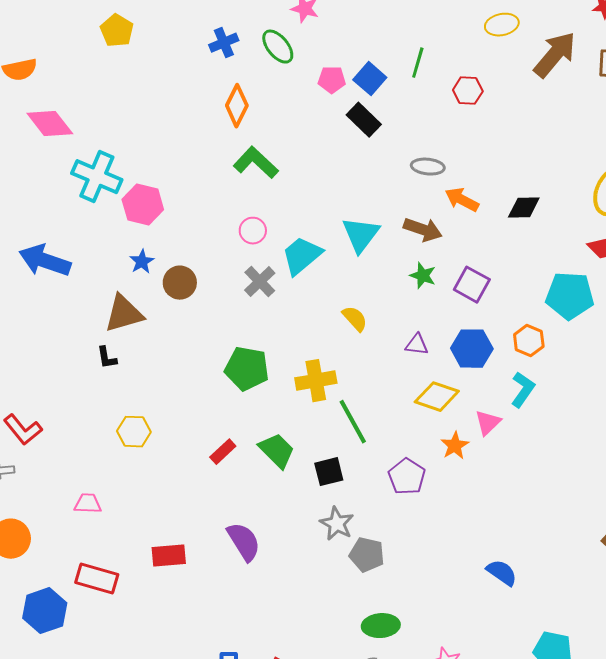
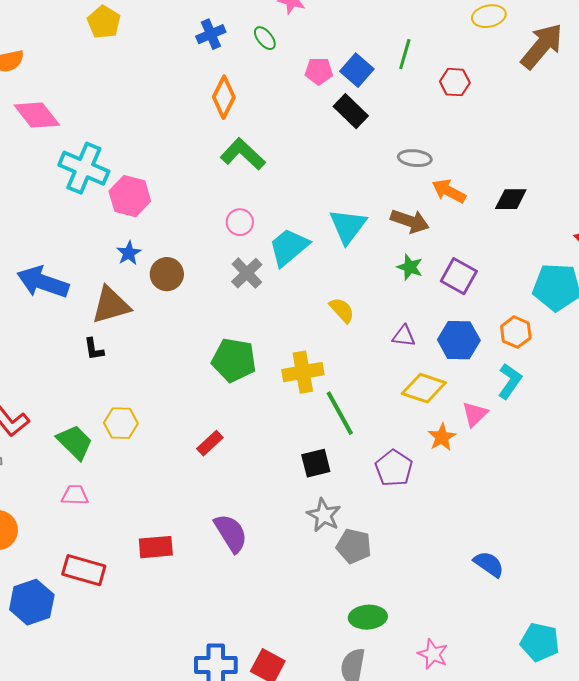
green ellipse: (278, 47) -> (265, 38), size x0.7
blue arrow: (45, 261) -> (43, 282), moved
green trapezoid: (277, 451) -> (75, 442), moved

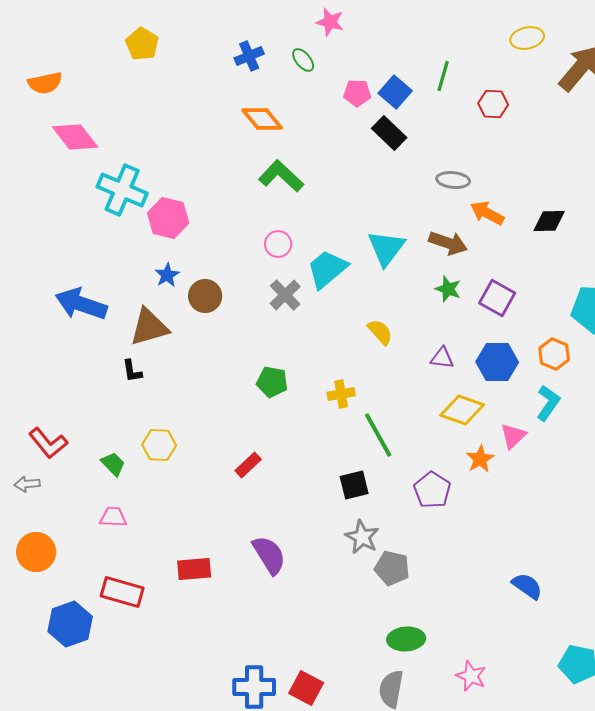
orange diamond: (224, 97) -> (262, 119), turned -66
green pentagon: (234, 360) -> (272, 382), size x0.7
yellow cross: (303, 372) -> (341, 394), size x0.7
green trapezoid: (75, 442) -> (113, 464), size x0.7

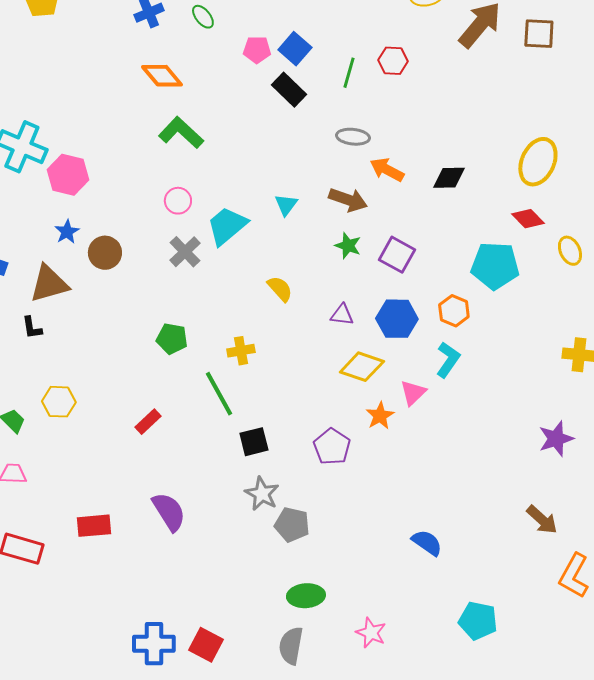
green line: (443, 76) -> (349, 73), moved
cyan triangle: (386, 248) -> (286, 205), size x0.6
green line: (378, 435) -> (219, 394), moved

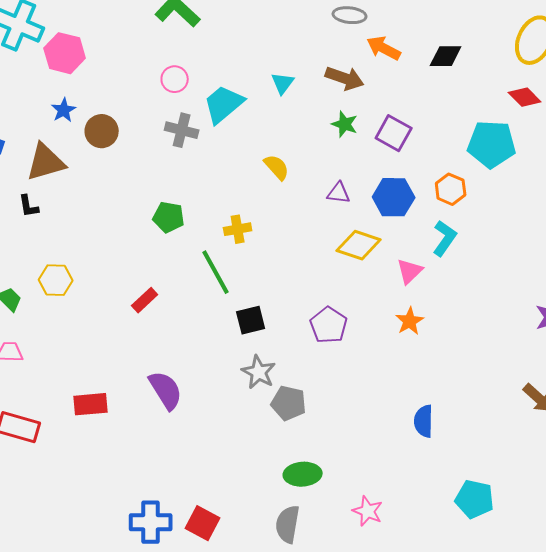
gray cross: (185, 252) -> (182, 130), turned -32
orange star: (380, 416) -> (410, 321), moved
blue semicircle: (427, 543) -> (424, 421), turned -124

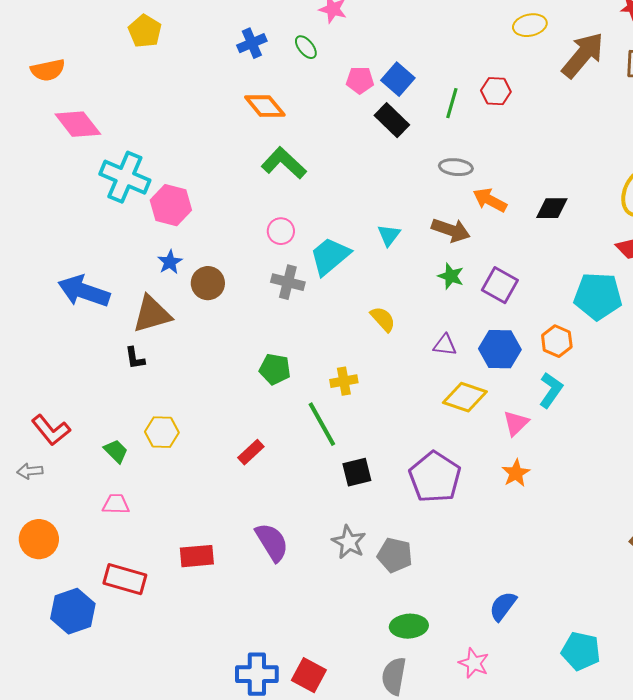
purple pentagon: (329, 325) -> (435, 477), size x1.4
gray star: (259, 372) -> (349, 542), moved
blue semicircle: (424, 421) -> (503, 606), moved, turned 36

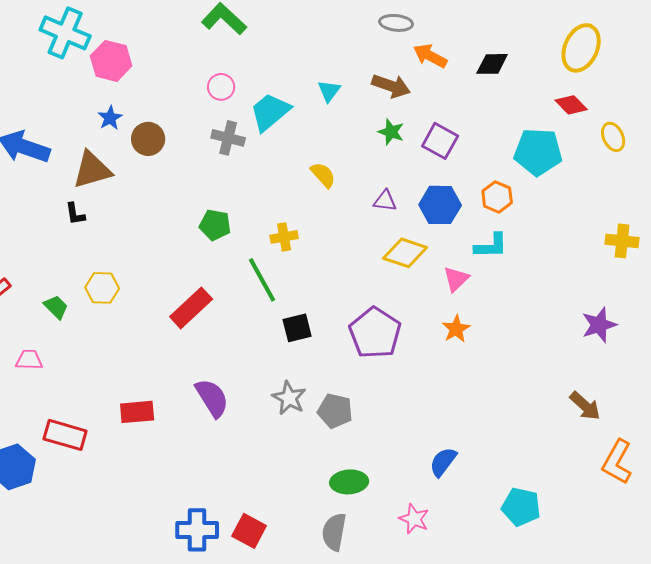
cyan L-shape: (551, 390) -> (491, 246), turned 54
red rectangle: (251, 452) -> (191, 308), size x1.6
pink trapezoid: (116, 504) -> (29, 360), moved

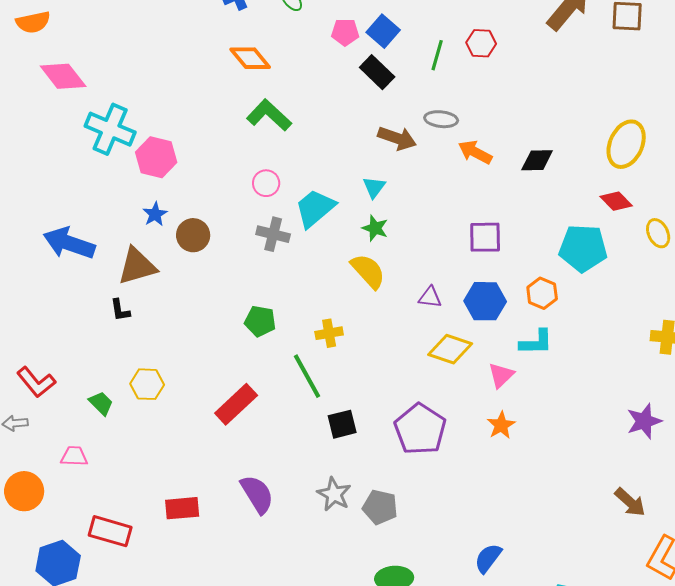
brown arrow: (391, 86) -> (397, 138), moved
green star: (391, 132) -> (375, 228), moved
purple square: (440, 141) -> (485, 237), turned -30
yellow semicircle: (323, 175) -> (368, 271), size x1.4

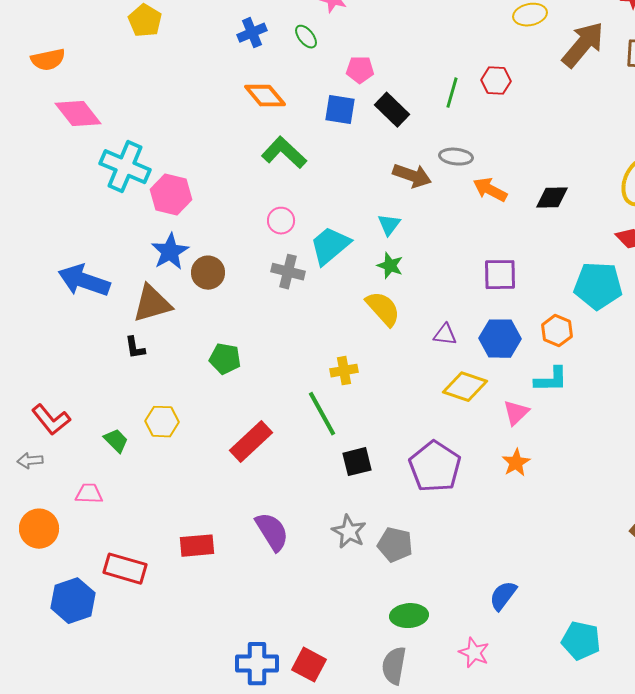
blue square: (383, 31) -> (340, 110), moved, turned -32
blue star: (155, 214) -> (170, 252), size x1.5
green pentagon: (260, 321) -> (225, 359), moved

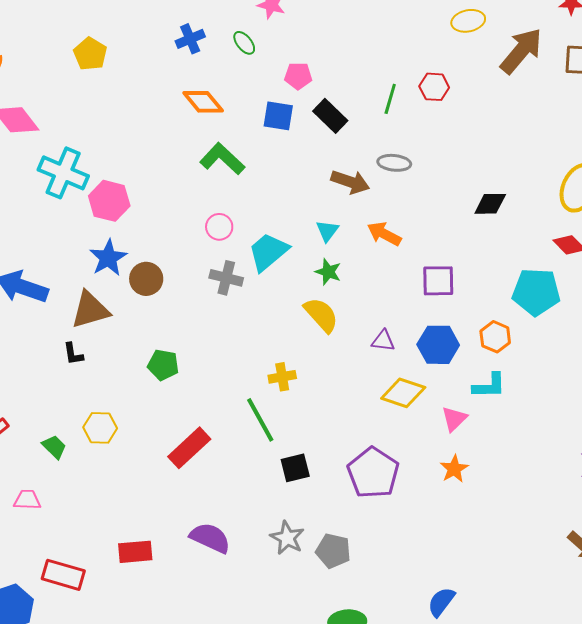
yellow pentagon: (145, 21) -> (90, 54), moved
orange arrow: (490, 190) -> (384, 234), moved
purple semicircle: (272, 532) -> (210, 538), turned -33

